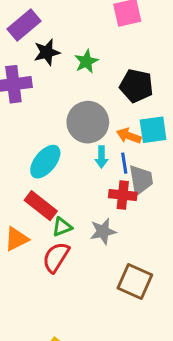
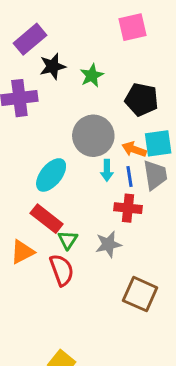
gray trapezoid: (141, 180) -> (155, 175), moved
green triangle: (62, 227) -> (68, 240), turned -35
red semicircle: (56, 257) -> (62, 270), turned 128

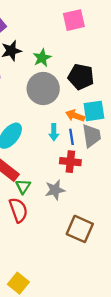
gray circle: (93, 136) -> (43, 89), moved

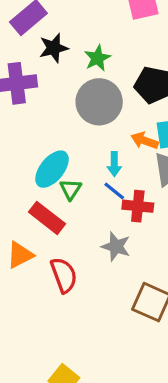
blue line: (72, 137) -> (114, 191), moved, turned -42
green triangle: (23, 186) -> (71, 189), moved
gray star: (55, 190) -> (116, 247), turned 30

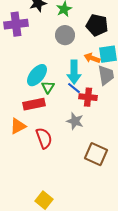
gray circle: (99, 102) -> (65, 35), size x0.7
cyan arrow: (114, 164) -> (74, 72), size x1.6
red rectangle: (47, 218) -> (34, 104), turned -50

